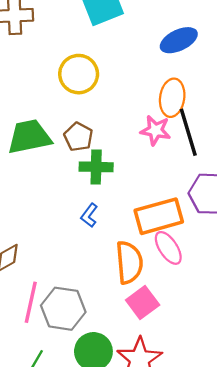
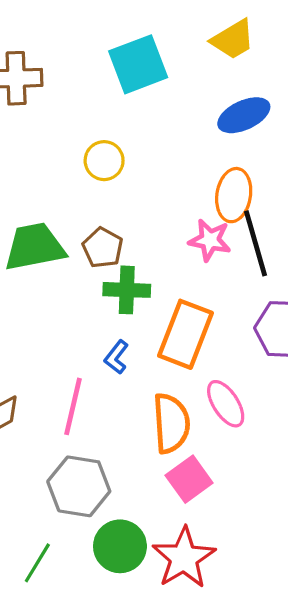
yellow circle: (79, 74) -> (104, 161), size x0.7
orange rectangle: (159, 216) -> (185, 334), moved, turned -54
pink line: (31, 302) -> (73, 406), moved

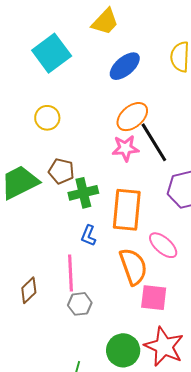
orange ellipse: (234, 195) -> (132, 117), turned 56
pink square: (189, 479) -> (154, 298), turned -32
gray hexagon: (79, 486) -> (80, 304), moved, size x0.6

